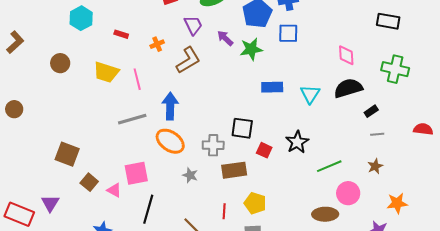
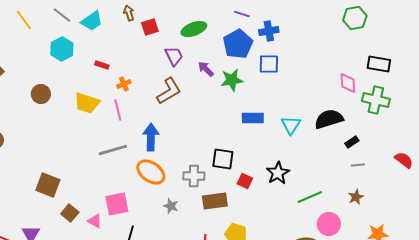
black rectangle: (388, 21) -> (379, 64), moved
orange cross: (157, 44) -> (124, 84), moved
pink diamond: (346, 55) -> (348, 83), moved
red semicircle: (423, 129) -> (404, 160), turned 30

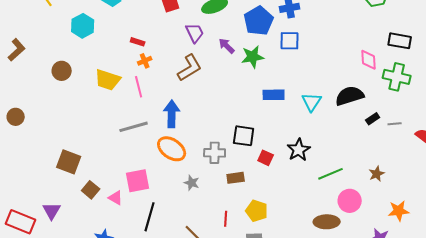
red rectangle: (102, 65) -> (138, 42), moved
gray line: (358, 165) -> (395, 124), moved
brown rectangle: (215, 201) -> (236, 178), size x0.7

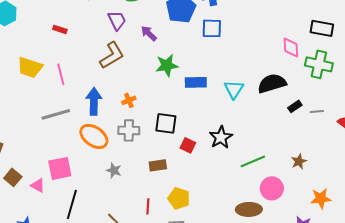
green star: (253, 57) -> (167, 65), moved
orange cross: (145, 61) -> (129, 100), moved
gray cross: (215, 153) -> (129, 130), moved

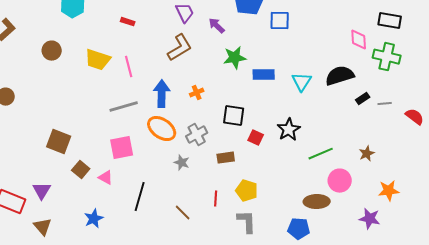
gray cross: (129, 130) -> (197, 135), moved, turned -30
pink square: (60, 168) -> (122, 148), moved

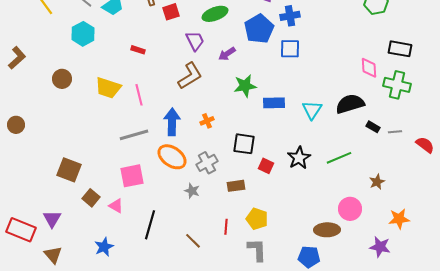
purple arrow: (217, 26) -> (227, 54), turned -78
black rectangle: (363, 99) -> (373, 127), turned 64
green line: (321, 154) -> (339, 158), moved

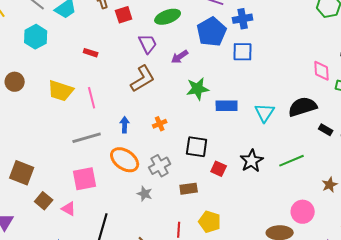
blue arrow: (172, 122) -> (125, 125), size x0.6

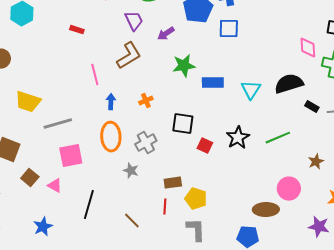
yellow trapezoid: (61, 91) -> (28, 102), moved
pink line: (92, 98) -> (95, 75), moved
gray line: (87, 138) -> (58, 124), moved
orange ellipse: (125, 160) -> (111, 137), turned 52
brown rectangle: (189, 189) -> (173, 183), moved

